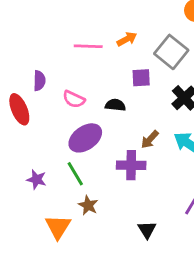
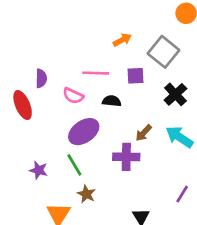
pink line: (88, 46) -> (96, 73), moved

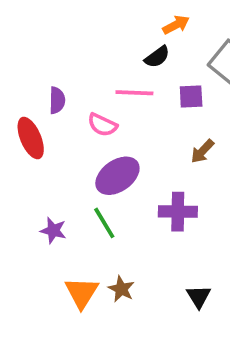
orange arrow: (122, 40) -> (176, 25), moved
black semicircle: (112, 101) -> (157, 57), moved, turned 138
brown arrow: (144, 133) -> (202, 151), moved
brown star: (86, 194) -> (121, 289), moved

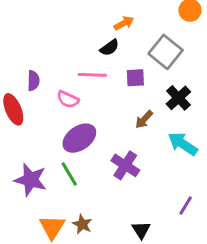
purple cross: (178, 212) -> (125, 165), turned 32
purple star: (53, 230) -> (31, 180), size x1.6

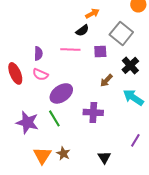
purple semicircle: (33, 81) -> (38, 53), moved
pink semicircle: (68, 99) -> (40, 74), moved
purple cross: (125, 165) -> (93, 112), turned -30

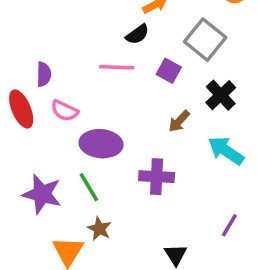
purple square: (100, 51) -> (169, 71), turned 32
purple semicircle: (38, 53) -> (44, 74), moved
purple ellipse: (61, 93) -> (101, 144), turned 40
brown star: (63, 153) -> (99, 229), moved

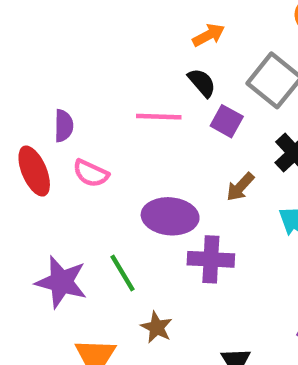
black semicircle: (137, 34) -> (202, 83), moved, turned -95
purple ellipse: (101, 144) -> (170, 216), moved
brown star: (99, 229) -> (156, 327), moved

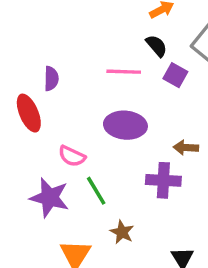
pink semicircle: (91, 173) -> (72, 156), moved
brown arrow: (240, 187) -> (186, 148), moved, turned 50
purple ellipse: (170, 216) -> (125, 125), moved

